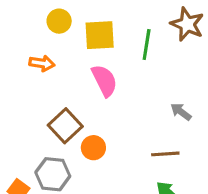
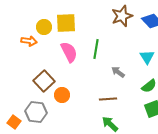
yellow circle: (59, 21) -> (44, 27), moved
brown star: (187, 24) -> (122, 16), turned 30
green line: (147, 45) -> (96, 49), moved

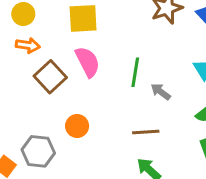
yellow circle: (44, 27) -> (23, 14), moved
green line: (96, 49) -> (135, 72), moved
brown square: (44, 81) -> (50, 77), moved

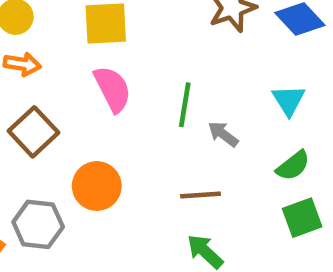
brown square: (50, 77) -> (34, 132), moved
orange circle: (77, 126) -> (97, 186), size x1.4

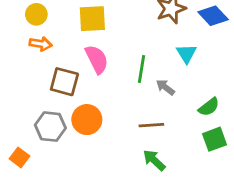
cyan triangle: (289, 100) -> (186, 54), moved
brown square: (34, 132) -> (64, 82), moved, turned -32
gray hexagon: (38, 224) -> (50, 127), moved

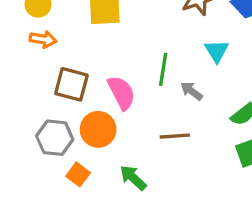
pink semicircle: (97, 59) -> (121, 93), moved
orange square: (19, 157) -> (78, 174), moved
green arrow: (154, 160) -> (133, 178), moved

